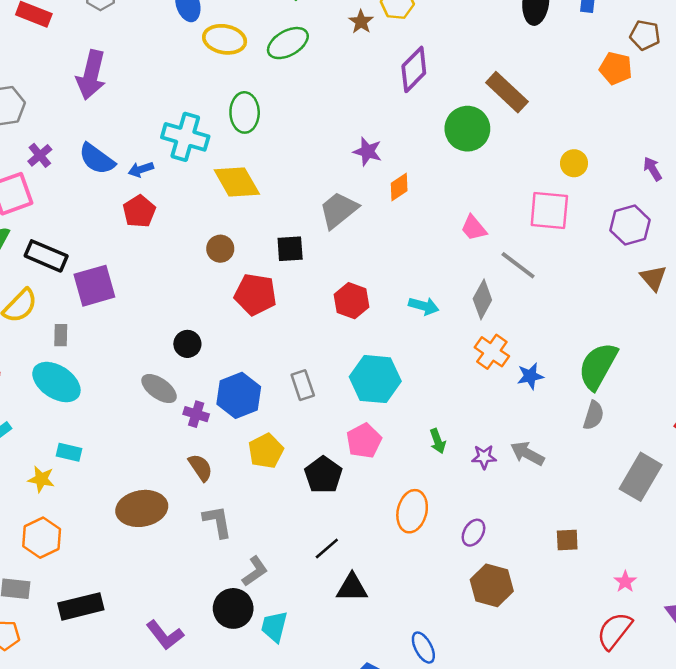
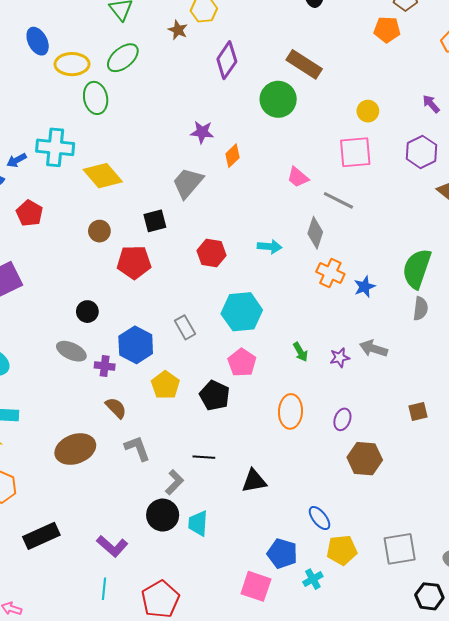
green ellipse: (245, 112) -> (96, 98), moved
blue arrow: (141, 169) -> (17, 160), moved
black line: (327, 549) -> (204, 457), moved, turned 55

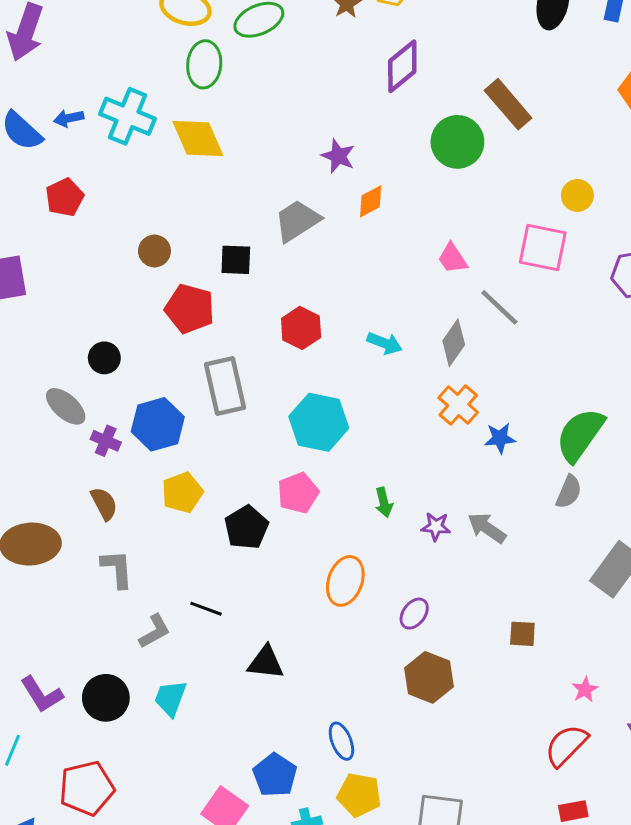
yellow diamond: (103, 176) -> (198, 139), moved
gray rectangle: (185, 327) -> (225, 386), moved, size x1.6
black circle: (163, 515) -> (106, 698), moved

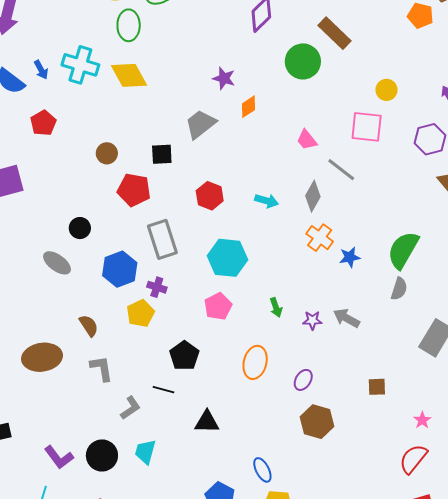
blue arrow: (69, 118) -> (41, 70), turned -102
purple cross: (106, 441) -> (157, 287), moved
black pentagon: (246, 527) -> (184, 356), moved

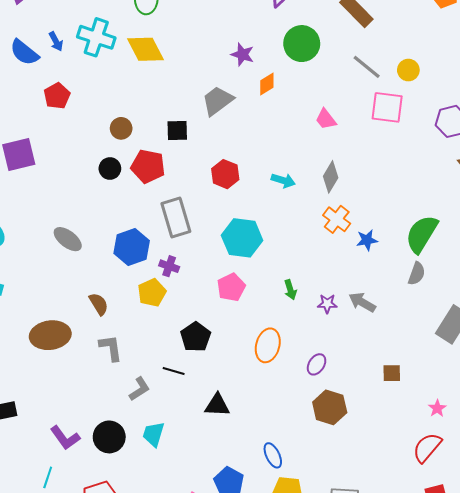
green circle: (303, 61) -> (302, 44), moved
gray line: (341, 170) -> (367, 67), moved
black circle: (80, 228) -> (110, 169), moved

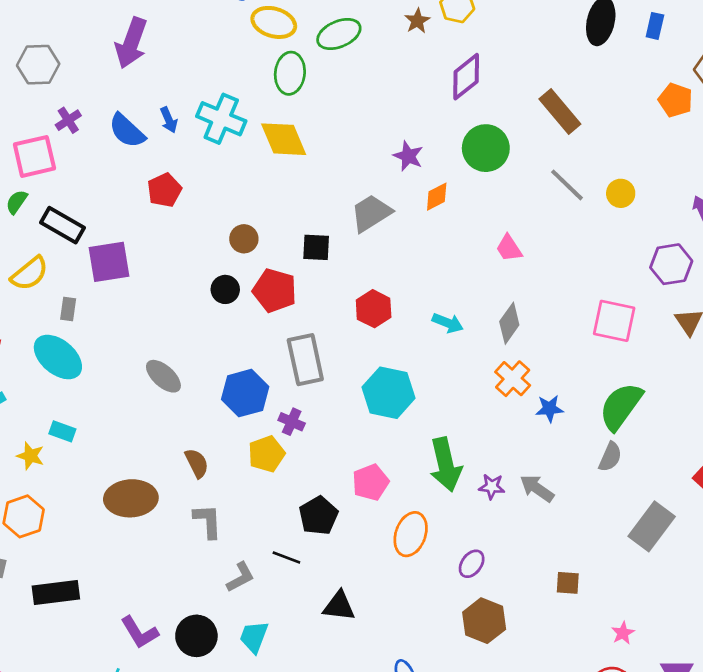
pink square: (387, 107) -> (614, 321), moved
pink pentagon: (231, 287) -> (370, 482), moved
green arrow: (290, 290) -> (446, 465), size x2.0

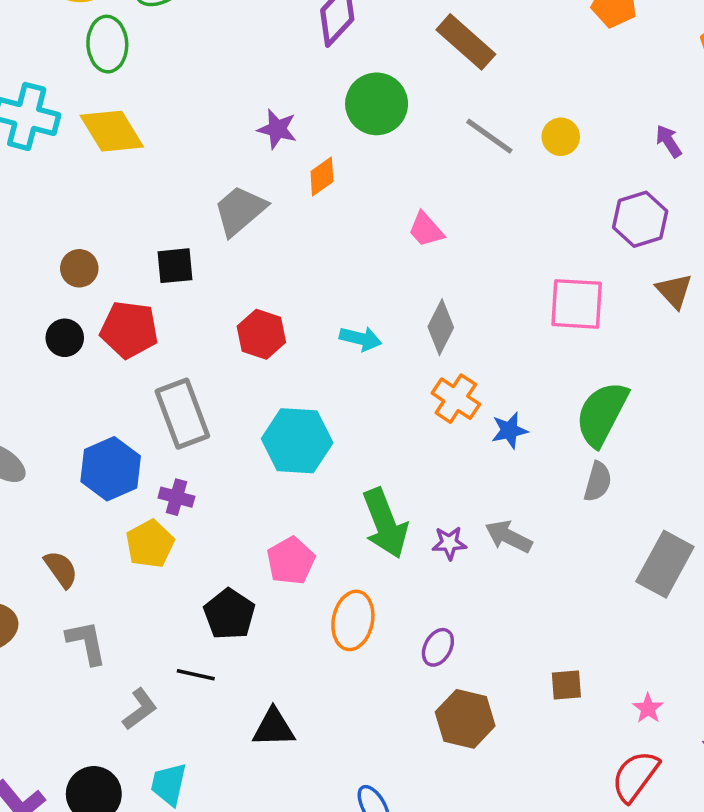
brown square: (568, 583) -> (566, 685), moved

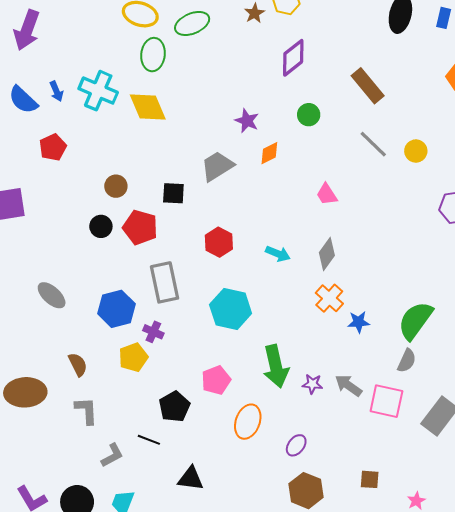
green circle: (377, 104) -> (309, 115), size x0.6
pink square: (577, 304) -> (386, 401), moved

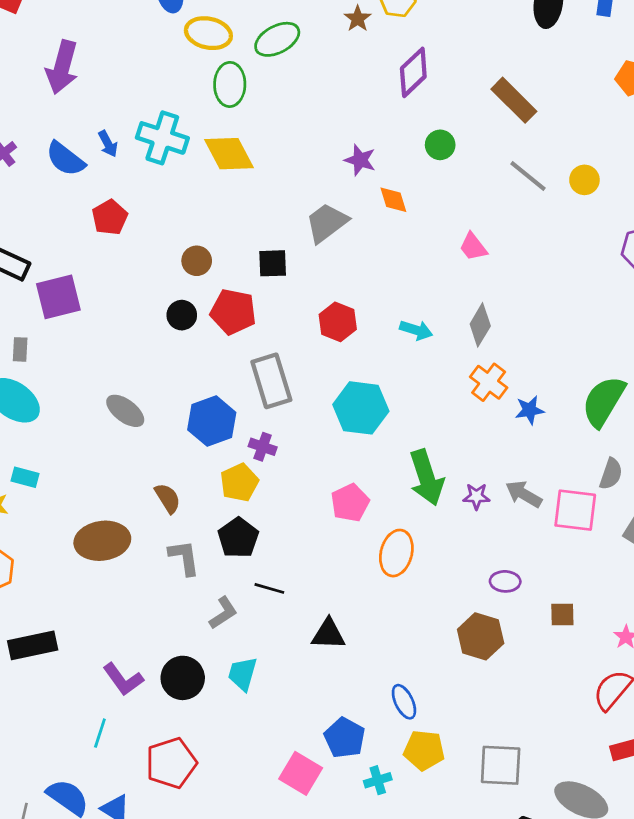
orange diamond: (269, 153) -> (393, 200), turned -75
gray semicircle: (407, 361) -> (611, 474), moved
black pentagon: (174, 407) -> (238, 538), moved
purple ellipse: (296, 445) -> (505, 581), moved, turned 60

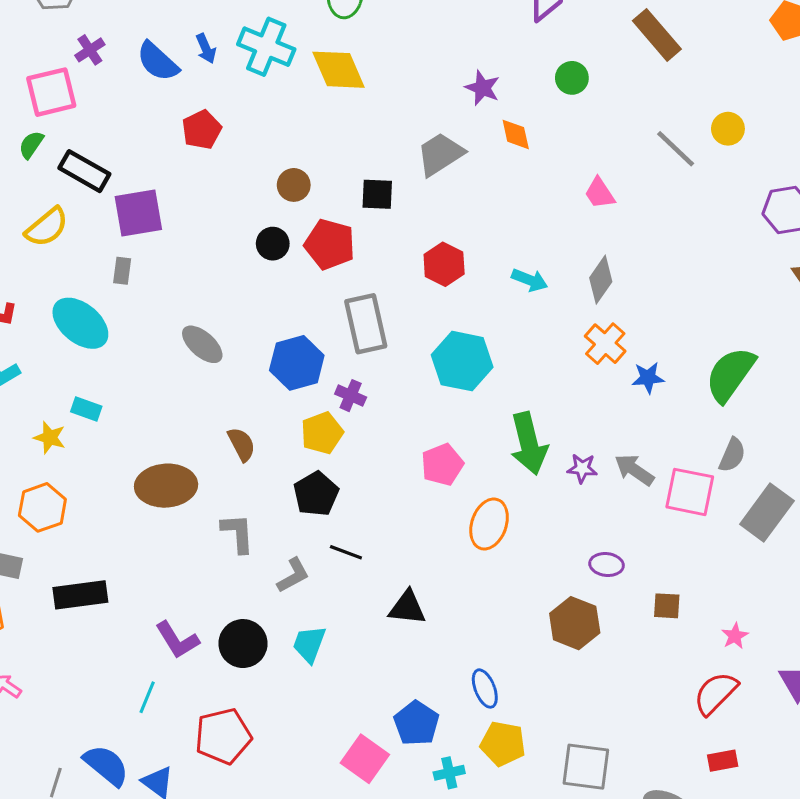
gray line: (528, 176) -> (676, 149), moved
gray rectangle: (20, 349) -> (122, 271), moved
gray L-shape: (184, 558) -> (238, 533), moved

